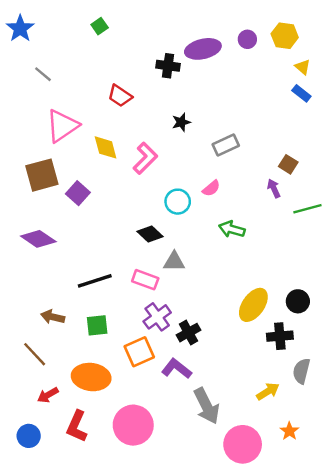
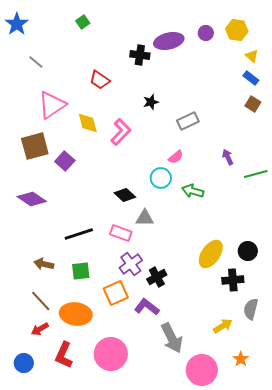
brown square: (288, 164) -> (253, 104), moved
cyan circle: (178, 202) -> (161, 178), moved
brown line: (35, 354) -> (41, 301), moved

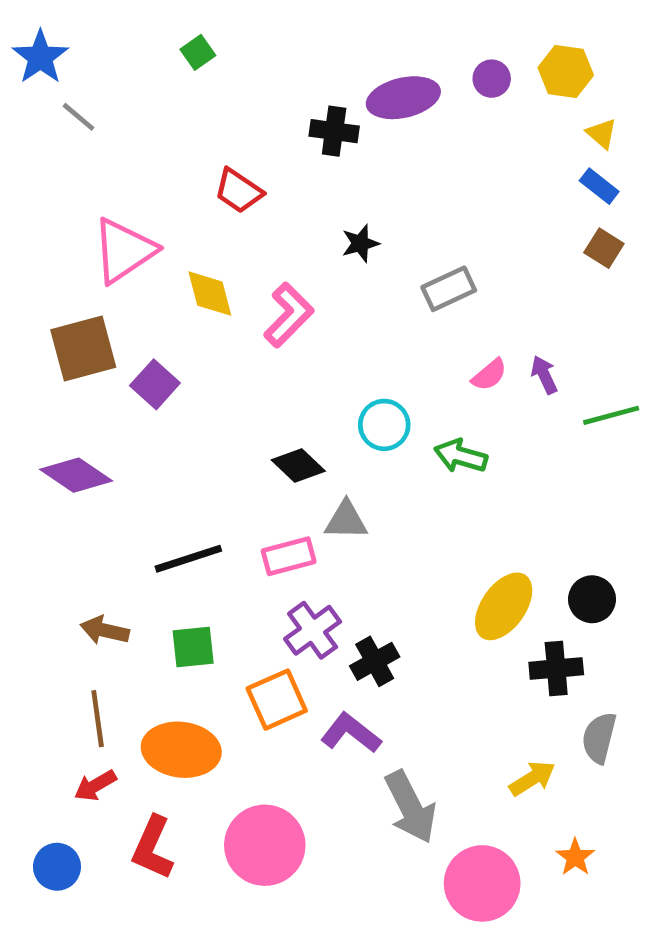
gray line: (36, 62) -> (79, 117), moved
pink semicircle: (176, 157) -> (489, 375), moved
pink rectangle: (121, 233) -> (289, 556), turned -35
brown line: (41, 301) -> (98, 719), turned 35

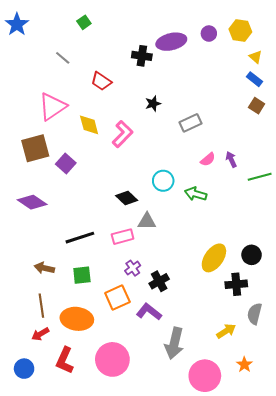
gray line: (79, 117) -> (63, 58), moved
purple cross: (313, 630) -> (133, 268), size x0.7
gray arrow: (410, 807) -> (174, 343), turned 40

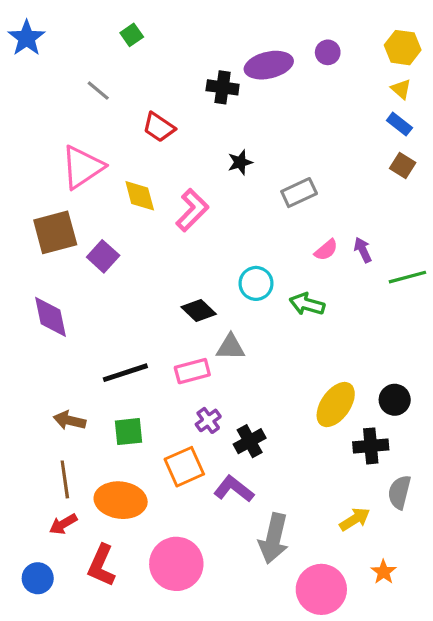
yellow hexagon: (240, 30) -> (403, 48), moved
purple diamond: (32, 202) -> (50, 317), turned 44

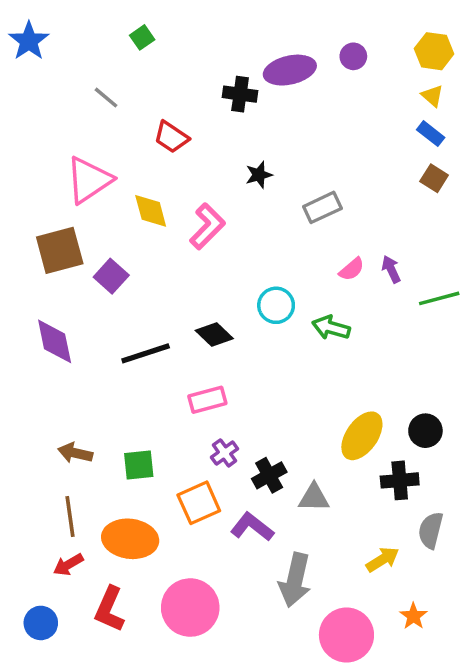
gray triangle: (231, 347) -> (314, 498), moved
black line: (125, 373) -> (146, 353), moved

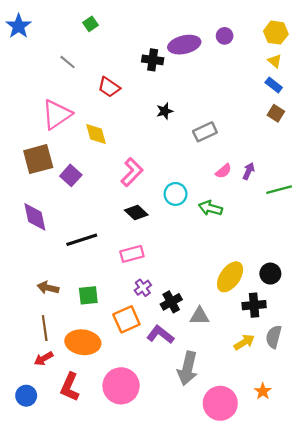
pink L-shape: (207, 226) -> (132, 172), moved
purple arrow: (391, 269) -> (249, 171), turned 49
black line: (146, 353) -> (82, 240), moved
yellow arrow: (383, 559) -> (244, 342), moved

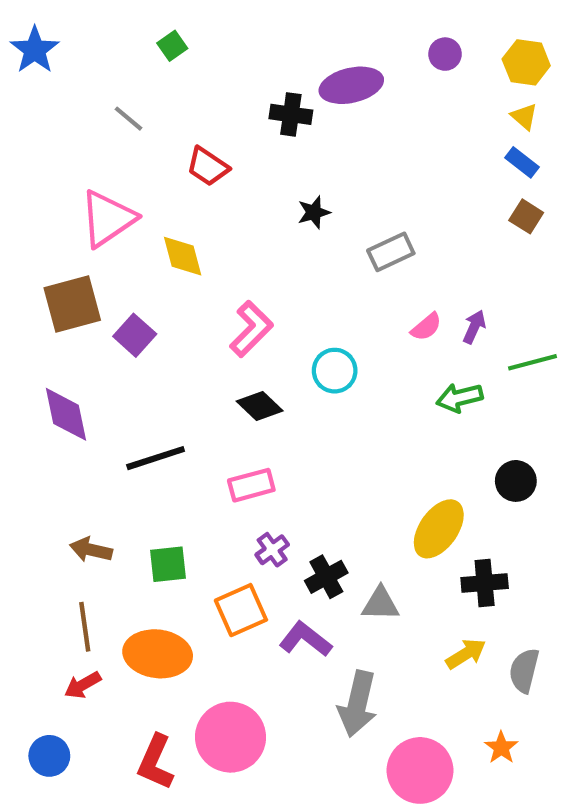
purple circle: (225, 36) -> (445, 54), moved
green arrow: (210, 208) -> (460, 398), moved, turned -30
black circle: (270, 274) -> (516, 481), moved
gray semicircle: (274, 337) -> (524, 670), moved
red L-shape: (70, 387) -> (156, 762), moved

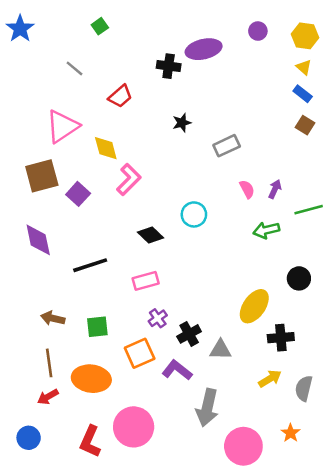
red trapezoid: (208, 167) -> (120, 96), turned -75
pink semicircle: (426, 327) -> (247, 189), turned -78
pink L-shape: (251, 329) -> (129, 179), moved

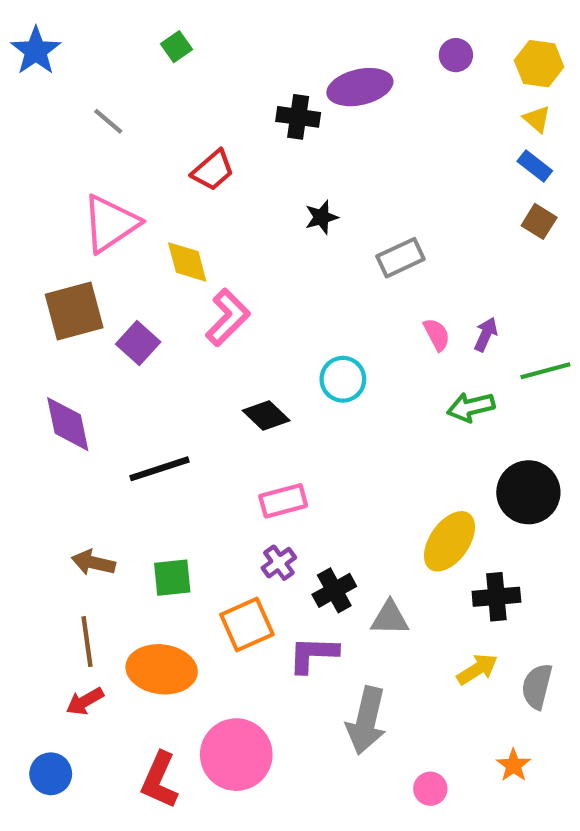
gray line: (74, 68) -> (108, 121), moved
black circle: (299, 278) -> (528, 492), size x1.5
pink rectangle: (146, 281) -> (283, 501), moved
purple L-shape: (177, 370) -> (313, 654), turned -36
pink circle: (243, 446) -> (430, 789), size x0.5

